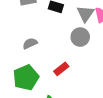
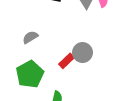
gray circle: (80, 37) -> (82, 53), moved

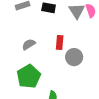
red rectangle: (66, 61) -> (60, 42), moved, turned -40

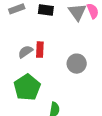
red rectangle: (60, 42) -> (40, 50), moved

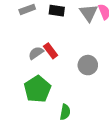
red rectangle: (40, 50) -> (51, 51), turned -40

